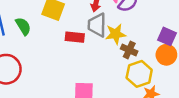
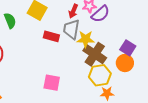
brown cross: (129, 50) -> (95, 54), size x1.6

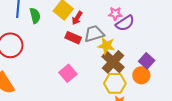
red arrow: (73, 11) -> (77, 18), moved
gray trapezoid: (71, 29) -> (94, 34), turned 55
pink square: (52, 83) -> (68, 73), moved, turned 30

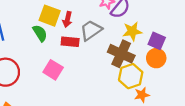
green semicircle: (35, 16) -> (40, 33), moved
yellow star: (106, 46) -> (132, 31), moved
pink square: (68, 73) -> (53, 70), moved

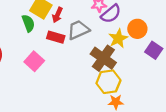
yellow star: (132, 31) -> (118, 38), turned -30
purple square: (157, 41) -> (154, 50), moved
orange circle: (156, 58) -> (137, 29), moved

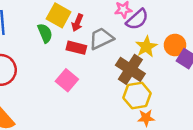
orange circle: (137, 29) -> (175, 45), moved
pink square: (34, 61) -> (67, 80), moved

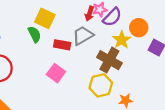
red arrow: (77, 23) -> (89, 14), moved
orange circle: (175, 45) -> (139, 28), moved
yellow hexagon: (137, 95) -> (101, 85), moved

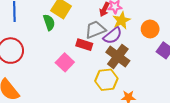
purple semicircle: (112, 17) -> (113, 36), moved
yellow star: (122, 40) -> (122, 20), moved
red rectangle: (62, 45) -> (84, 45), moved

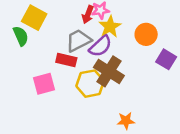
pink square: (65, 62) -> (44, 84), turned 36
yellow hexagon: (106, 80) -> (90, 84), moved

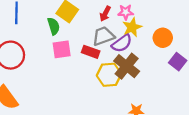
red arrow: (88, 15) -> (105, 14), moved
pink square: (44, 84) -> (62, 49), moved

